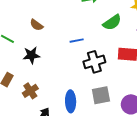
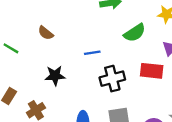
black star: (31, 55) -> (55, 76), moved

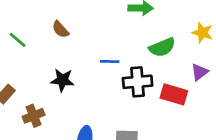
black cross: (112, 79) -> (138, 82), moved

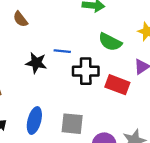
green semicircle: (162, 47) -> (110, 42), turned 45
black star: (62, 80) -> (36, 63), moved

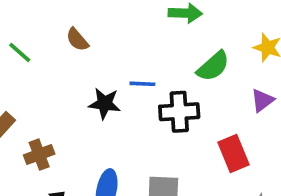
green semicircle: (110, 42) -> (213, 66), turned -65
red rectangle: (117, 85) -> (233, 154), moved, turned 50

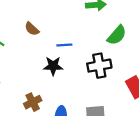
blue line: (142, 84) -> (64, 45), moved
brown cross: (39, 155) -> (33, 102), moved

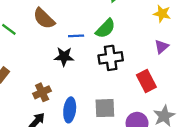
brown semicircle: (32, 29) -> (44, 18), size x1.5
green semicircle: (117, 35) -> (105, 28), moved

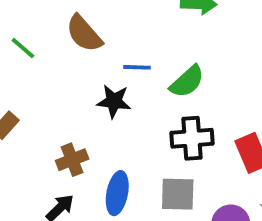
green semicircle: (105, 28) -> (187, 81), moved
black cross: (111, 58) -> (192, 138), moved

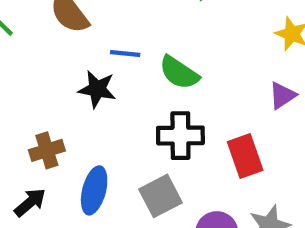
green semicircle: (187, 81) -> (179, 73), turned 72
gray square: (178, 194) -> (160, 196), turned -33

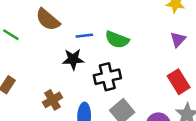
black cross: (180, 136) -> (107, 77), moved
red rectangle: (245, 156) -> (179, 82), moved

